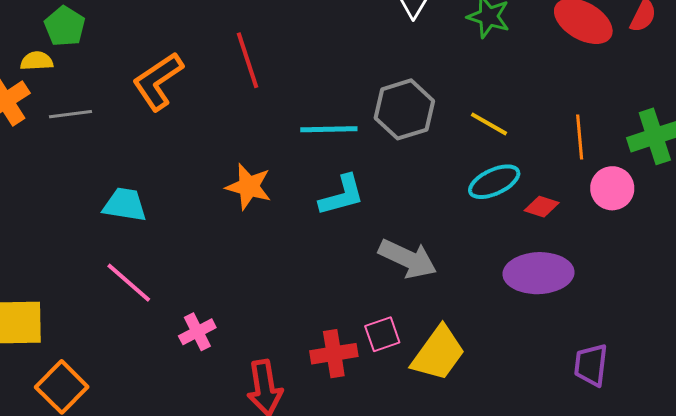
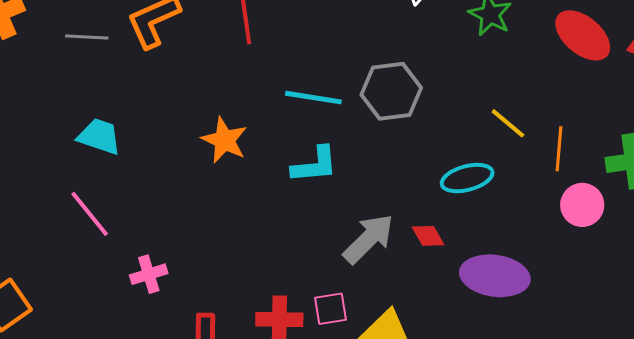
gray line: (71, 114) -> (87, 37), moved
yellow line: (489, 124) -> (508, 123), moved
red diamond: (542, 207) -> (428, 236), moved, turned 32
gray arrow: (408, 259) -> (369, 239), turned -80

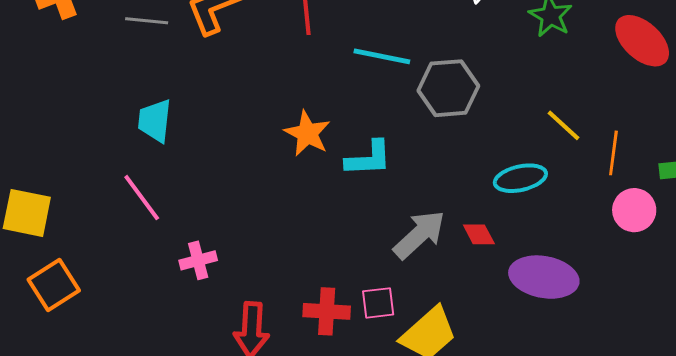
cyan line: (313, 98) -> (382, 56), moved
cyan trapezoid: (99, 136) -> (155, 121), turned -105
orange star: (224, 140) -> (307, 133), moved

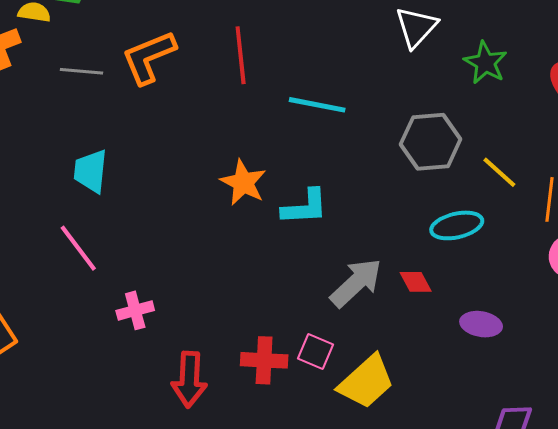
gray hexagon: (448, 88) -> (431, 142), moved
purple ellipse: (544, 277) -> (481, 324), size x0.6
pink square: (378, 303) -> (316, 351), turned 30

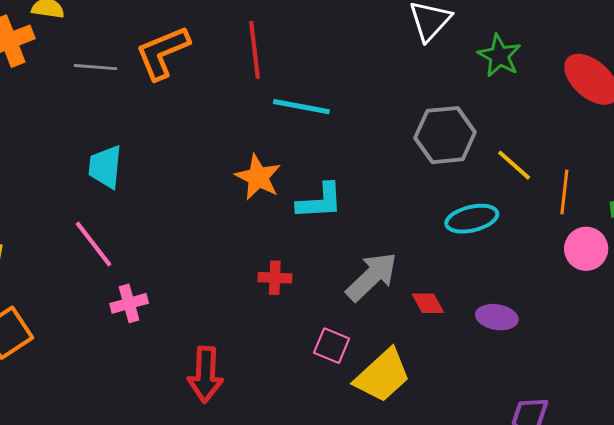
cyan line: (317, 105) -> (301, 107), moved
red diamond: (416, 282) -> (428, 303), moved
pink cross: (135, 310) -> (129, 303), moved
red cross: (264, 360) -> (275, 278), moved, size x0.7

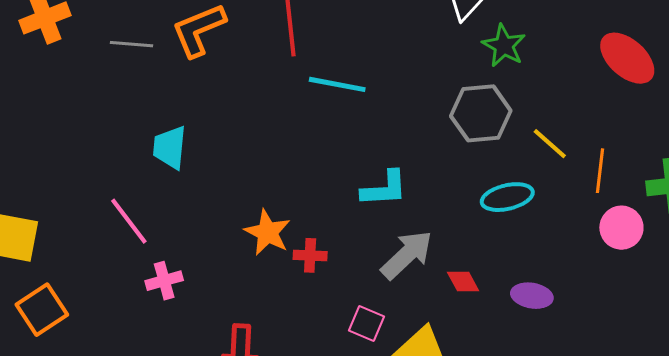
green star: (499, 56) -> (504, 46), moved
cyan trapezoid: (105, 167) -> (170, 147), moved
orange star: (258, 177) -> (267, 232), moved
cyan L-shape: (320, 201) -> (384, 189), moved

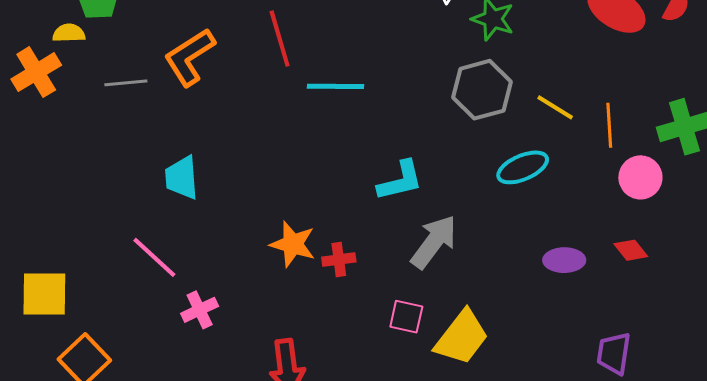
red diamond: (463, 281) -> (631, 250), moved

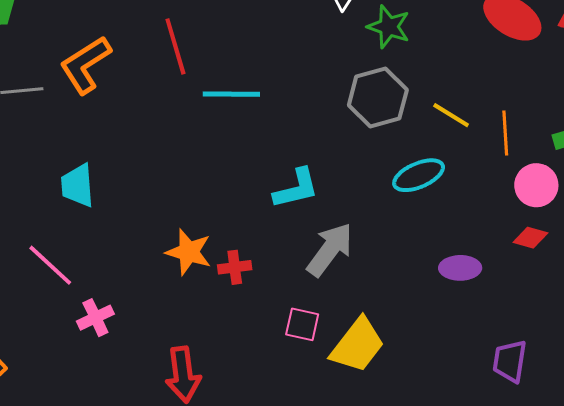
red diamond: (631, 250) -> (530, 238), moved, turned -36

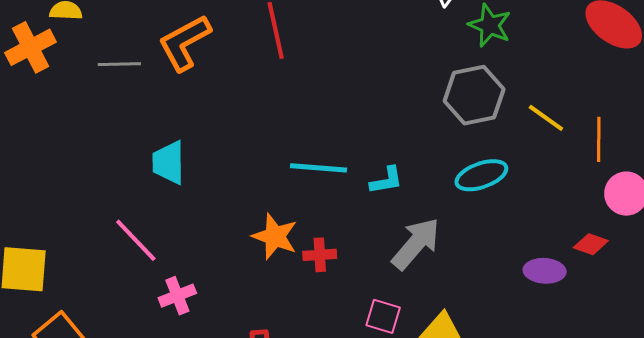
cyan line: (231, 94) -> (318, 168), moved
cyan ellipse: (419, 175) -> (481, 175), moved
cyan L-shape: (296, 188) -> (386, 180), size x0.7
red diamond: (530, 238) -> (591, 244), moved

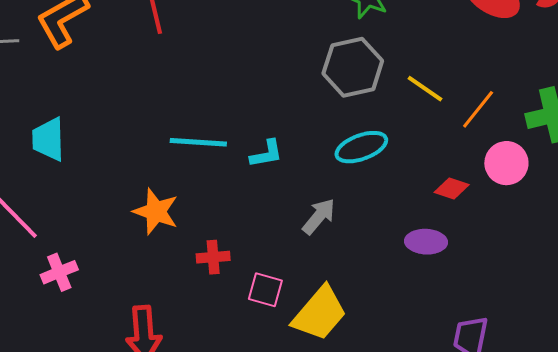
orange line: (599, 139) -> (478, 109), turned 39
gray arrow: (416, 244) -> (319, 216), moved, size x0.7
red diamond: (591, 244) -> (452, 188), moved
red cross: (320, 255) -> (213, 257), moved

